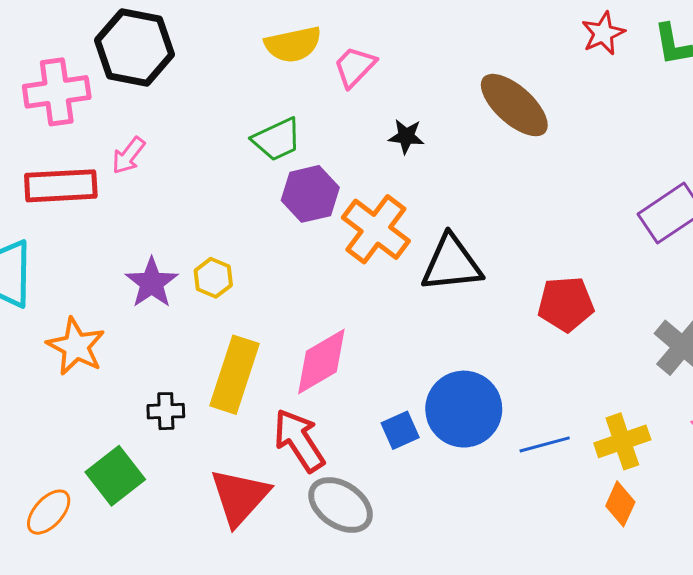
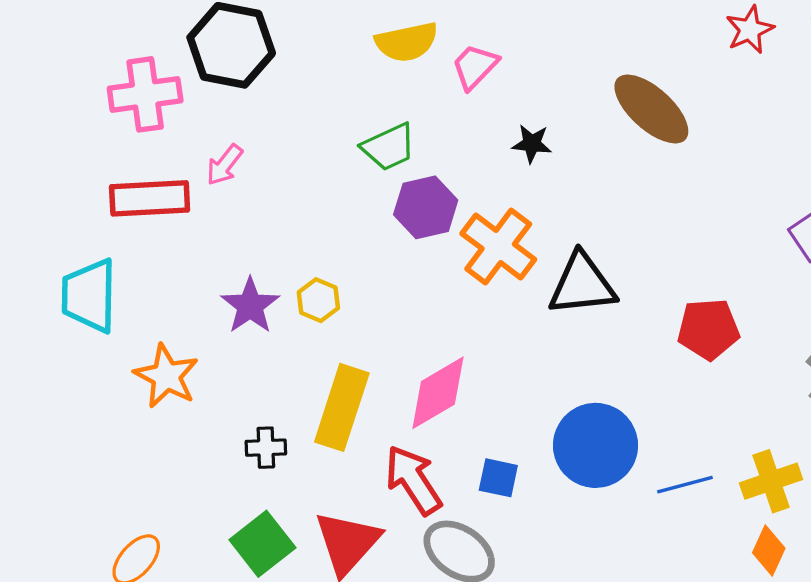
blue square: (400, 430) -> (498, 478), moved, turned 36
green square: (115, 476) -> (262, 544), moved

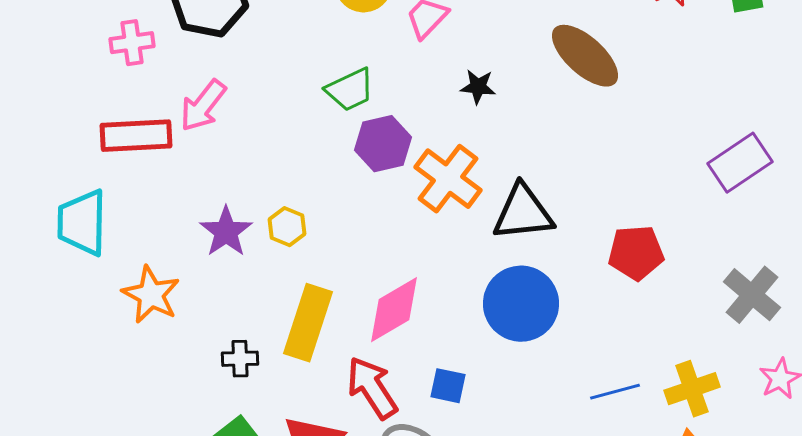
pink cross: (145, 94) -> (132, 43), size x0.7
pink arrow: (224, 165) -> (203, 106), size x1.4
blue circle: (596, 445) -> (521, 304), moved

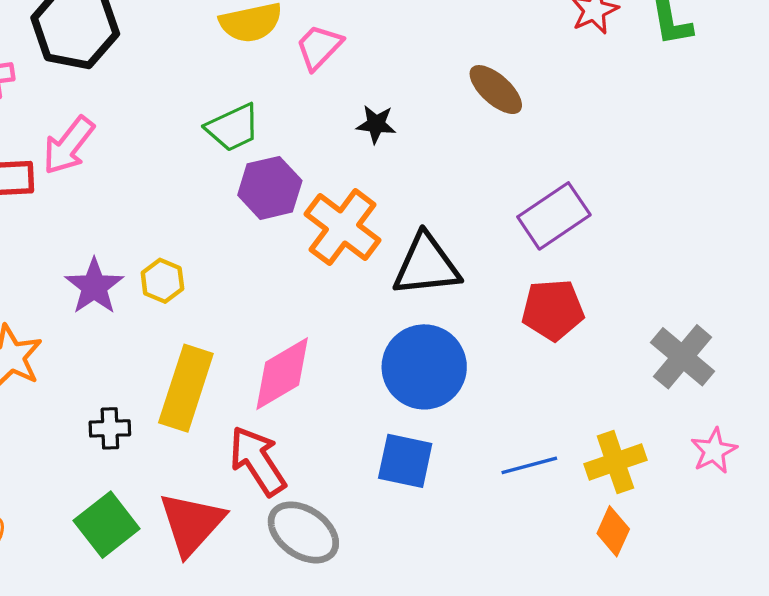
brown ellipse: (585, 56) -> (496, 90), size x0.7
purple rectangle: (740, 163) -> (554, 216), moved
blue square: (448, 386) -> (405, 461), moved, size x1.4

